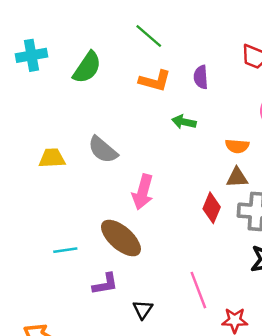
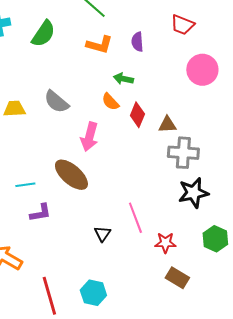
orange semicircle: (237, 146) -> (110, 102), moved, turned 42
red diamond: (212, 208) -> (137, 115), moved
purple L-shape: (105, 284) -> (40, 213), moved
black triangle: (143, 309) -> (102, 234), moved

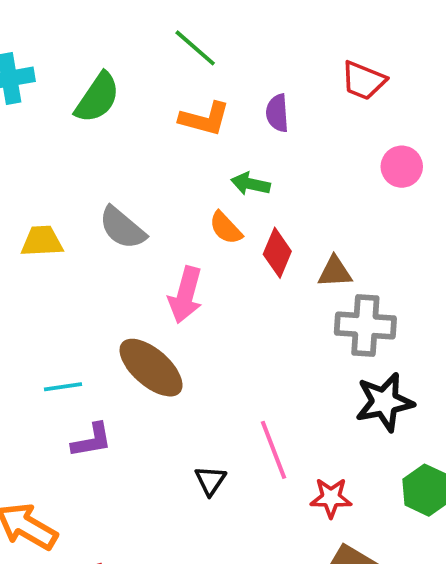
pink circle: (202, 70) -> (402, 167), size x0.7

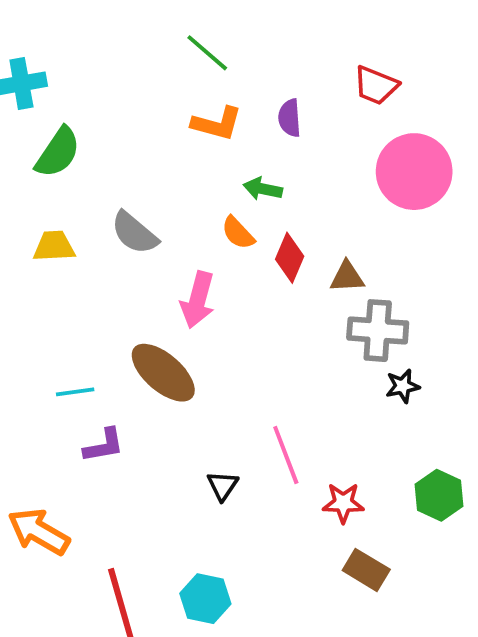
green semicircle: (97, 98) -> (58, 152), moved
pink circle: (402, 167) -> (414, 172), size x1.8
black star: (385, 402) -> (403, 386), moved, size x0.6

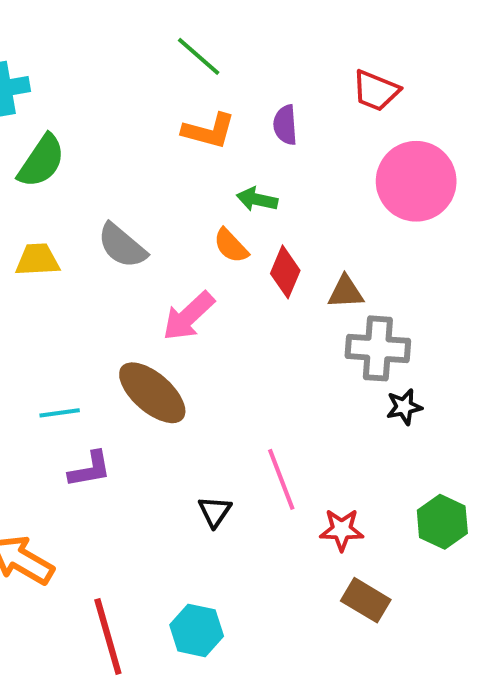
pink arrow: (198, 300) -> (189, 316), turned 32

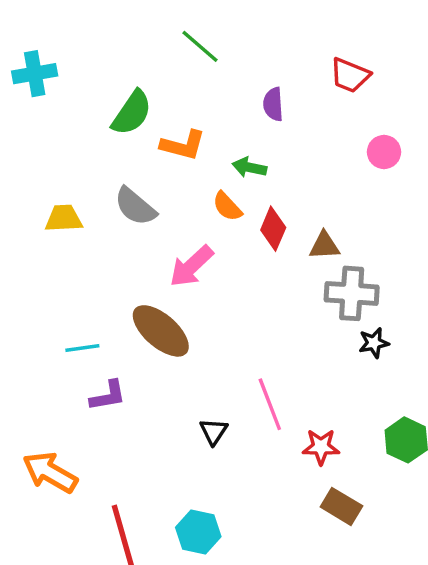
orange L-shape: (209, 131) -> (183, 145), moved
green semicircle: (41, 161) -> (132, 113), moved
pink circle: (416, 181) -> (384, 152), size x0.5

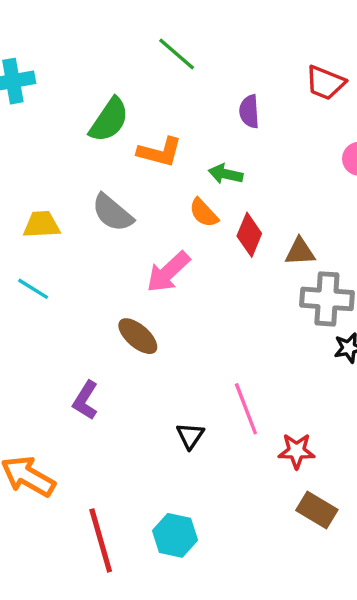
brown ellipse: (161, 331) -> (138, 336), size x0.7
cyan line: (82, 348) -> (33, 289), moved, turned 40
purple L-shape: (108, 396) -> (85, 400), turned 132

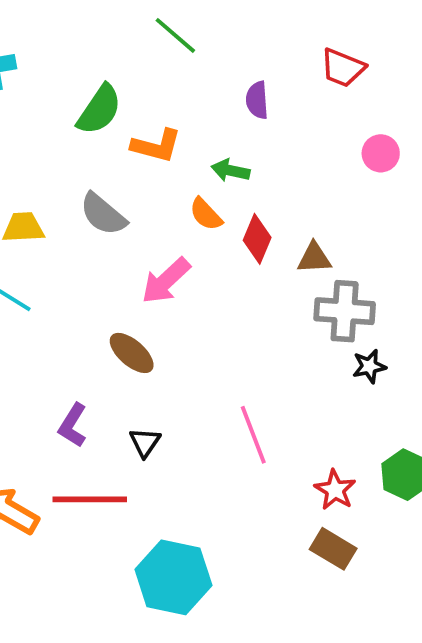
black triangle: (190, 436) -> (145, 442), moved
red star: (297, 451) -> (335, 490), moved, turned 30
cyan hexagon: (175, 535) -> (173, 577), size x1.5
red line: (101, 540) -> (90, 499), moved, turned -74

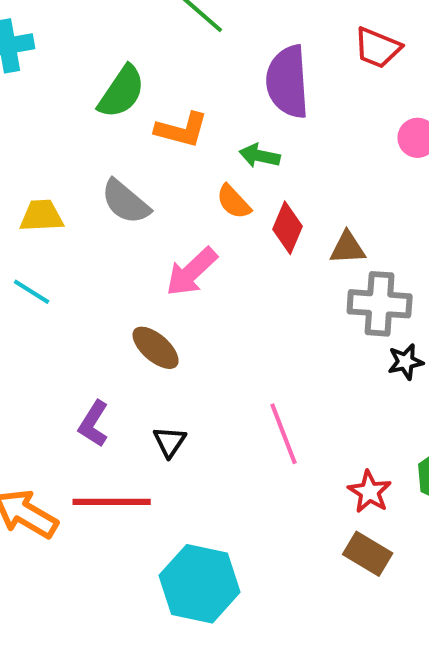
purple semicircle: (257, 100) -> (288, 82), size x1.8

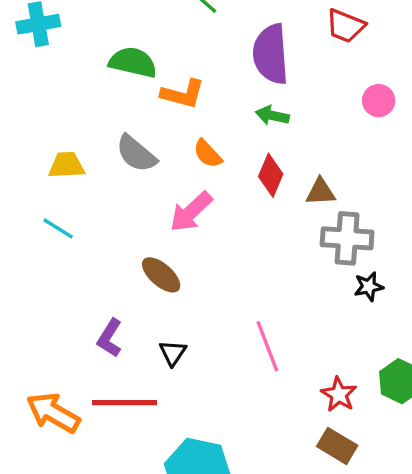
green semicircle: (122, 92) -> (133, 62), turned -111
green arrow: (260, 156) -> (272, 115), moved
orange semicircle: (234, 202) -> (208, 154), moved

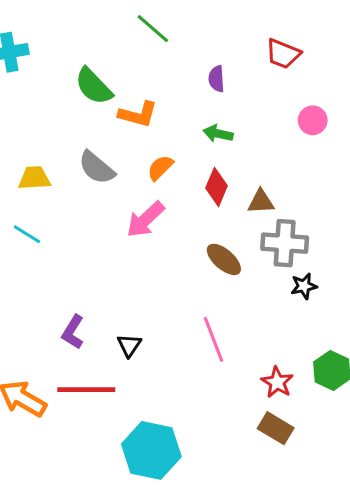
purple semicircle: (271, 54) -> (216, 79), size x0.5
green semicircle: (133, 62) -> (94, 86), turned -147
orange semicircle: (208, 154) -> (160, 168), turned 88
brown ellipse: (161, 275) -> (224, 259), moved

